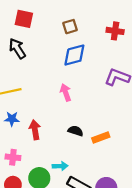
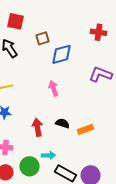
brown square: (70, 27) -> (42, 38), moved
red arrow: (35, 130) -> (38, 127), moved

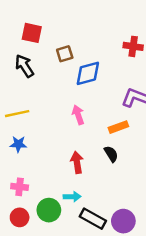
black semicircle: (62, 123) -> (111, 154), moved, turned 40
red arrow: (38, 127) -> (77, 162), moved
orange rectangle: (86, 129) -> (118, 127), moved

